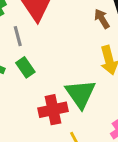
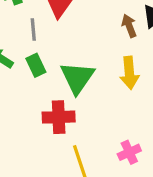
green triangle: (81, 94) -> (77, 78), moved

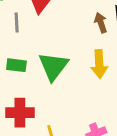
green rectangle: (36, 65) -> (16, 65), moved, turned -60
red cross: (59, 117) -> (20, 113), moved

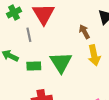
brown arrow: (101, 23) -> (84, 32), moved

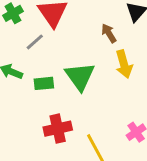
gray line: (29, 35) -> (35, 42), turned 64

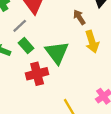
green rectangle: (44, 83) -> (26, 46), moved, turned 56
red cross: (58, 129) -> (37, 74), moved

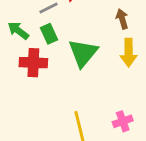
red cross: (37, 74) -> (33, 63), moved

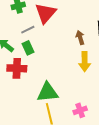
green triangle: (83, 53) -> (48, 92), moved, turned 45

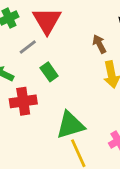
green rectangle: (28, 48) -> (49, 72), moved

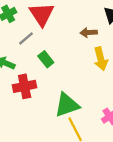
brown arrow: (99, 44) -> (89, 33), turned -63

